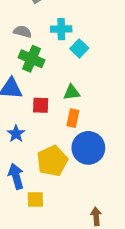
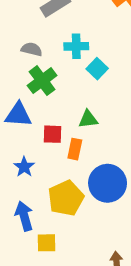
green cross: (32, 59) -> (42, 81), turned 30
orange rectangle: (73, 118) -> (75, 149), moved

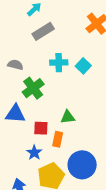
gray semicircle: (32, 49) -> (15, 65), moved
cyan square: (97, 69) -> (83, 66), moved
blue star: (24, 167) -> (34, 153), moved

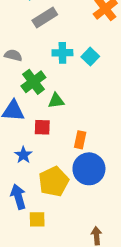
green triangle: (68, 117) -> (56, 101), moved
orange rectangle: (58, 139) -> (80, 140), moved
blue star: (34, 153) -> (23, 155), moved

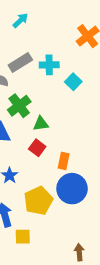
gray rectangle: (45, 17) -> (20, 62), moved
cyan cross: (62, 53) -> (49, 65), moved
red square: (42, 127) -> (37, 148), moved, turned 35

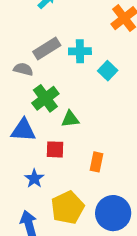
red square: (37, 148) -> (55, 149), moved, turned -35
blue circle: (72, 189) -> (113, 213), moved

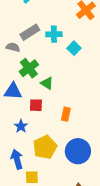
green triangle: (70, 119) -> (47, 83), turned 40

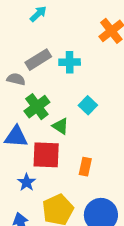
cyan square: (74, 48) -> (88, 105), moved
red square: (36, 105) -> (46, 155), size x1.6

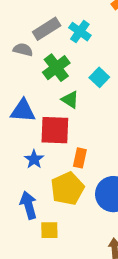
cyan cross: (70, 62) -> (80, 32), turned 36
green cross: (37, 107) -> (56, 68), moved
orange rectangle: (85, 167) -> (80, 158), moved

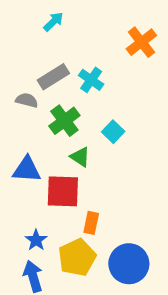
blue star: (34, 159) -> (36, 240), moved

